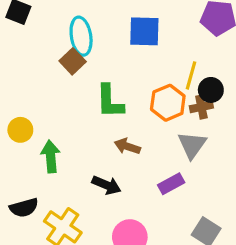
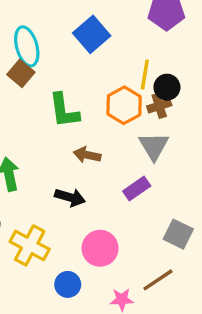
blue square: (144, 31) -> (92, 34), turned -36

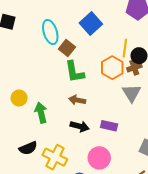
brown square: (21, 73) -> (67, 48), moved
brown arrow: (87, 155) -> (77, 100), moved
purple rectangle: (137, 189) -> (109, 126), moved, turned 49

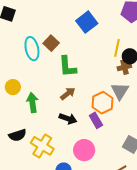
cyan ellipse: (50, 32) -> (32, 49), moved
brown square: (67, 48) -> (51, 43), moved
orange hexagon: (112, 68) -> (102, 103), moved
brown arrow: (77, 100) -> (68, 94), turned 126
purple rectangle: (109, 126) -> (96, 120), turned 42

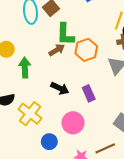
brown arrow: (68, 94) -> (57, 50), moved
orange hexagon: (102, 103) -> (86, 50), moved

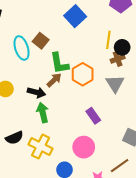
green arrow: (25, 68) -> (43, 112), moved
black arrow: (60, 88) -> (36, 92), moved

